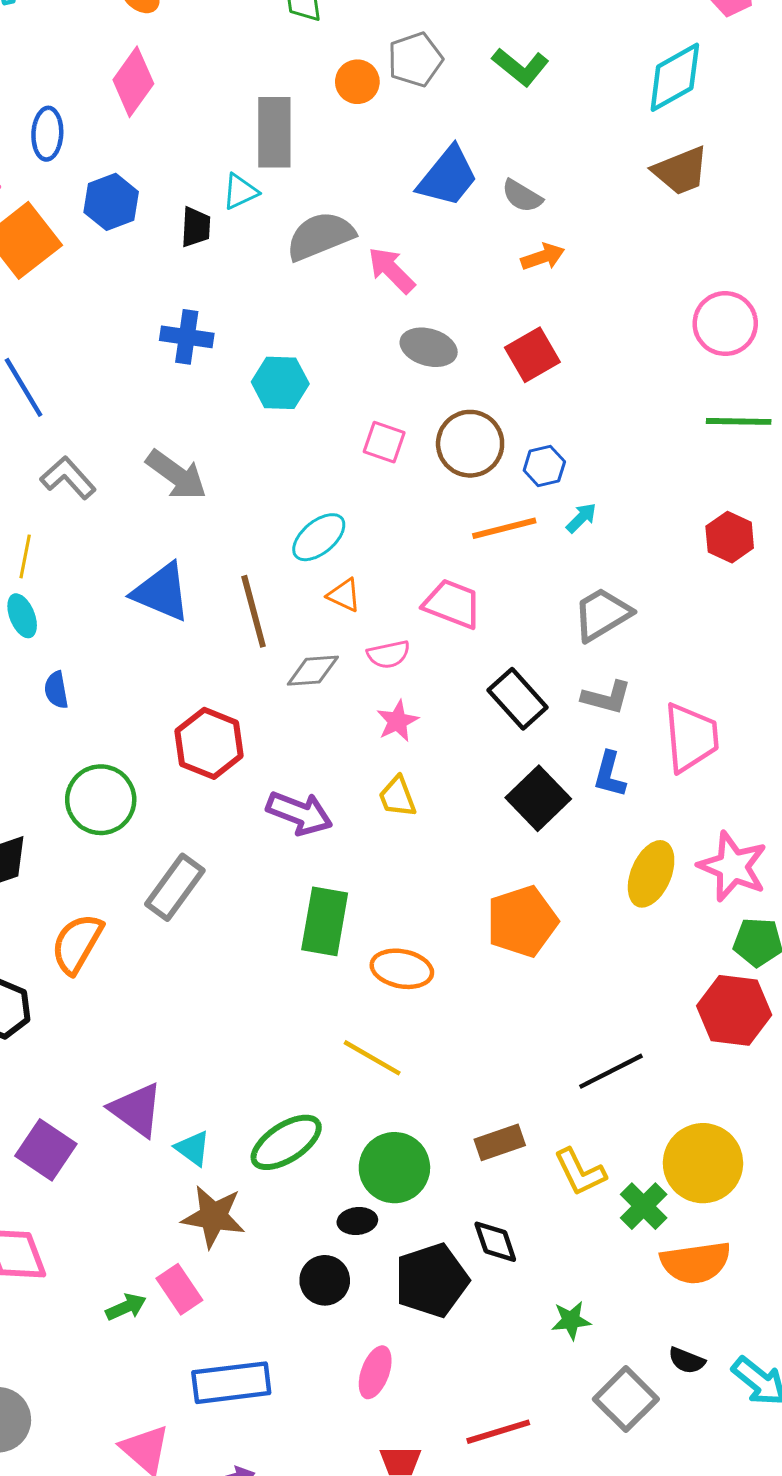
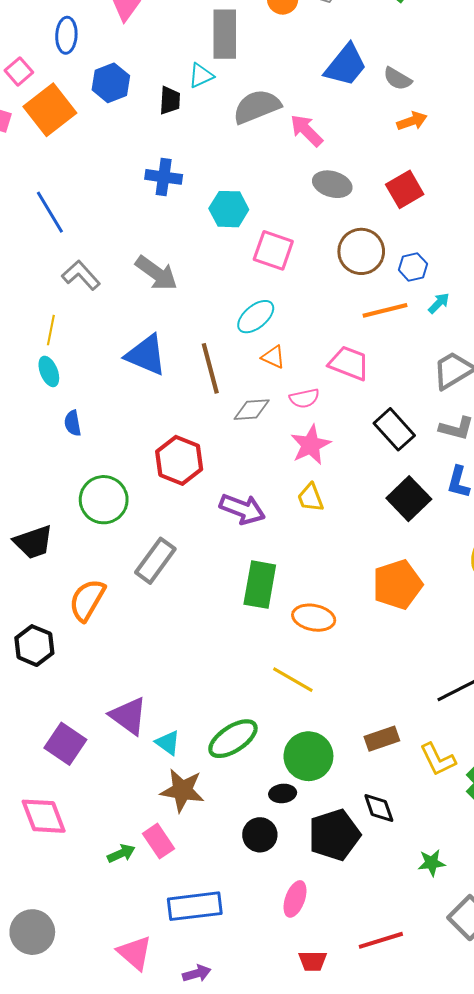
pink square: (384, 442) -> (273, 250), moved, size x1.4
pink star: (397, 721) -> (311, 445), size x1.4

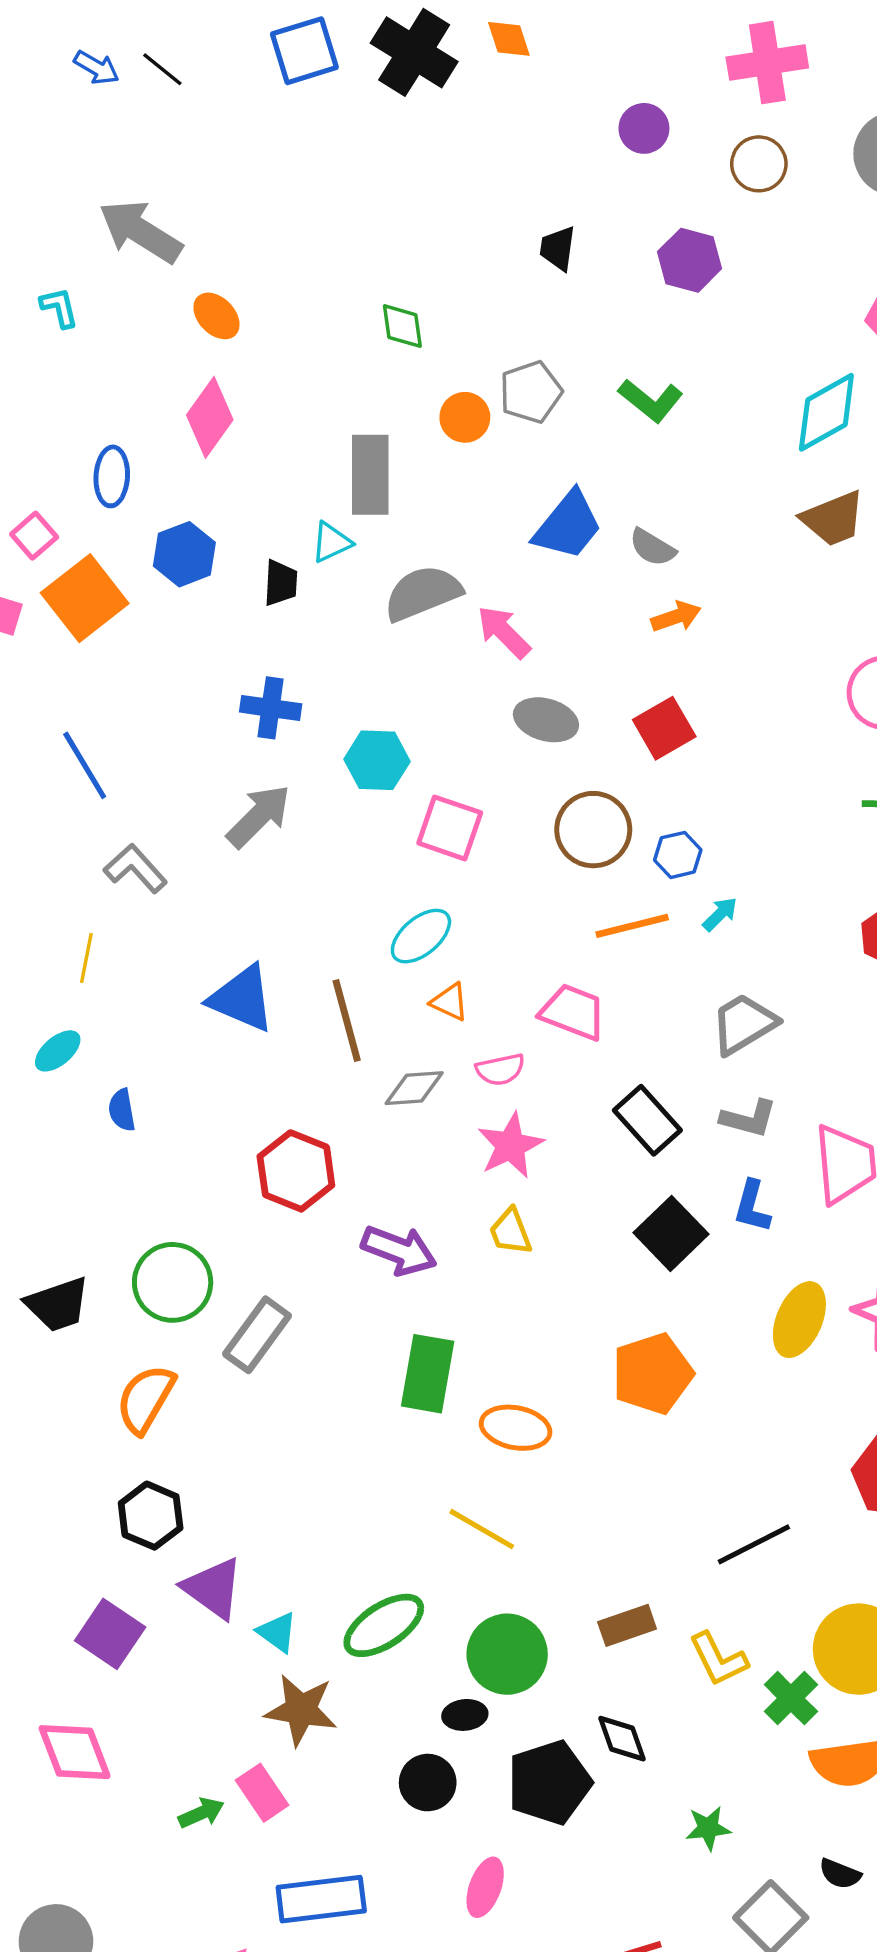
gray arrow: (156, 273) -> (259, 816), moved, turned -81
cyan ellipse: (49, 371) -> (58, 1051), moved, turned 72
green circle: (104, 500) -> (173, 1282), moved
black hexagon: (34, 646) -> (151, 1516), moved

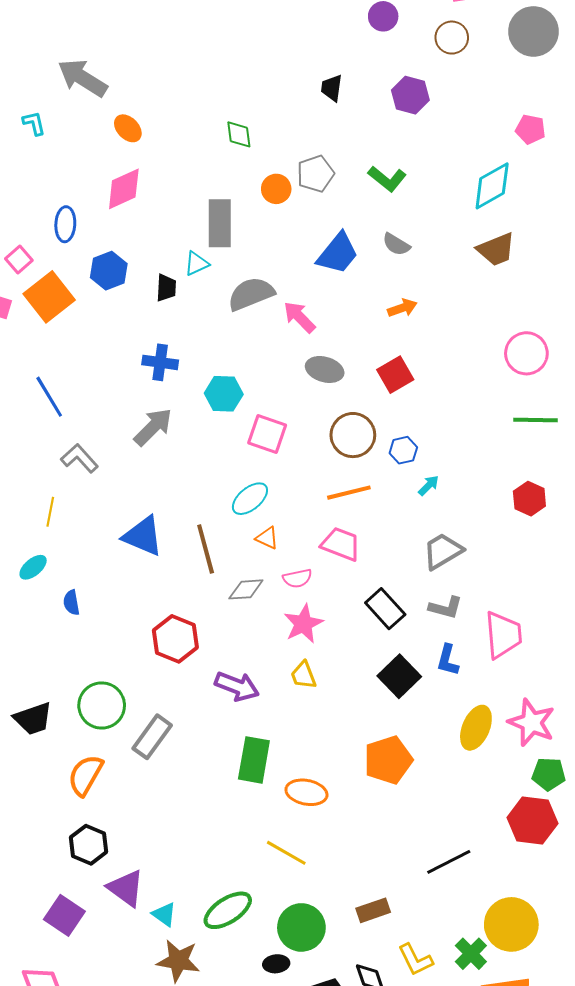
pink diamond: (210, 417) -> (124, 189), turned 30
gray semicircle: (652, 547) -> (396, 244), moved
orange line: (632, 926) -> (349, 493), moved
yellow L-shape: (718, 1659) -> (415, 960), moved

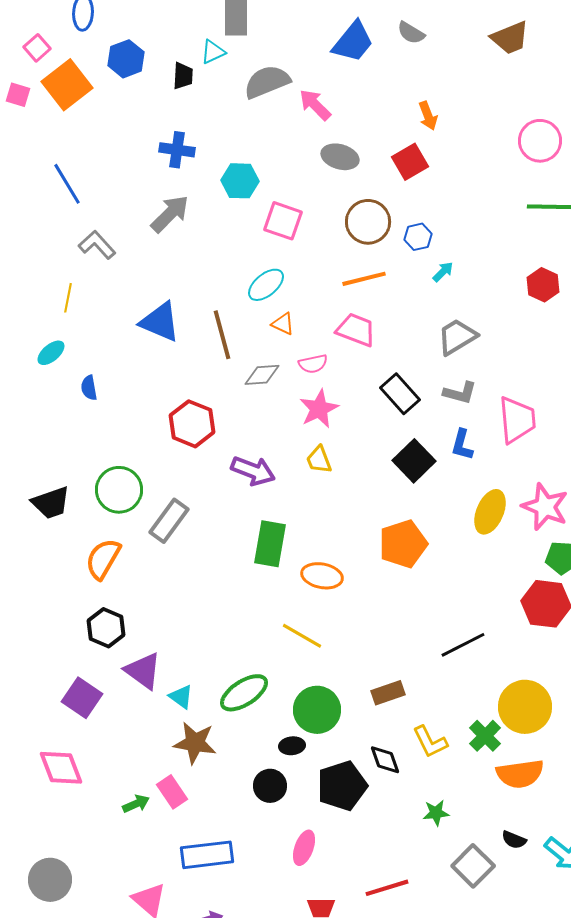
orange arrow: (402, 308) -> (428, 116), moved, turned 88

